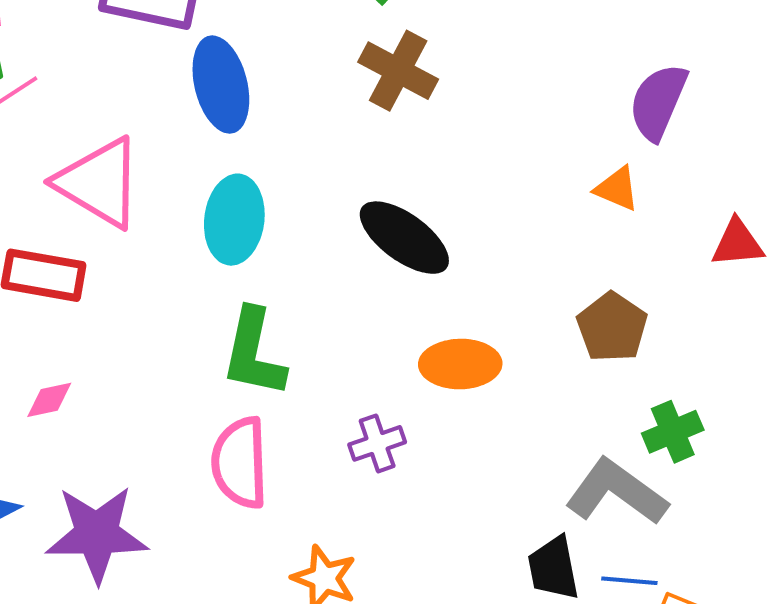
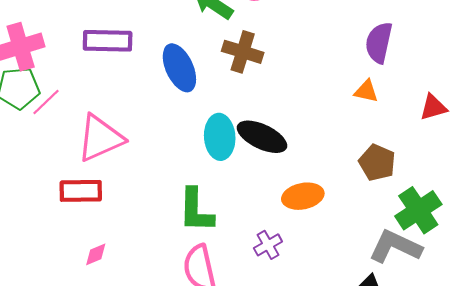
blue ellipse: (221, 85) -> (179, 68), moved
pink triangle: (99, 183) -> (100, 138), turned -44
cyan ellipse: (234, 220) -> (220, 137), moved
green cross: (673, 432) -> (418, 210), size x1.5

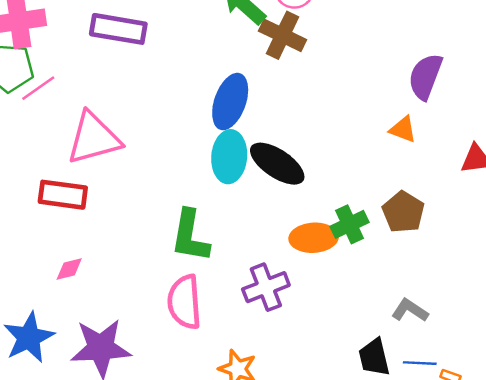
brown cross: (243, 52) -> (283, 35), moved
blue ellipse: (179, 68) -> (230, 102), moved, turned 36
green cross: (418, 210) -> (349, 224), moved, size x0.7
purple cross: (268, 245) -> (266, 287), size x1.4
gray L-shape: (395, 247) -> (410, 310), size x0.6

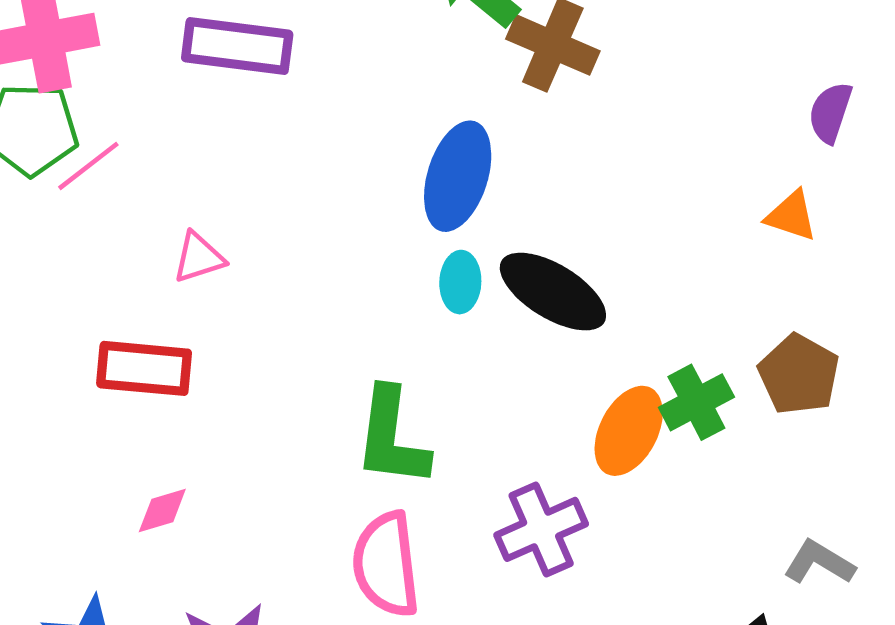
purple semicircle: (425, 77) -> (830, 113), size x0.7
pink triangle: (94, 138) -> (199, 258), size x0.5
cyan ellipse: (229, 157) -> (460, 282), size x0.6
orange ellipse: (314, 238) -> (629, 431), turned -57

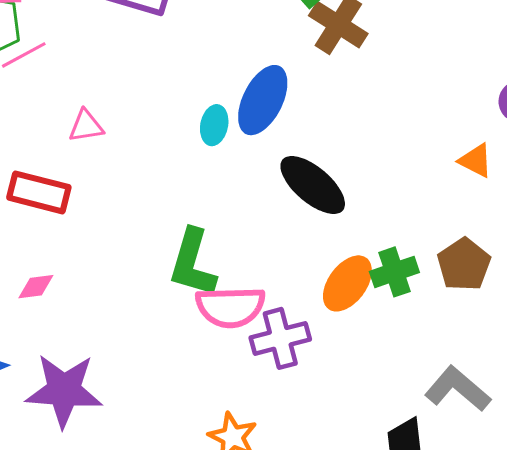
cyan ellipse: (460, 282) -> (214, 125), moved
gray L-shape: (819, 562) -> (458, 389), size x1.4
pink semicircle: (386, 564) -> (230, 307), moved, turned -94

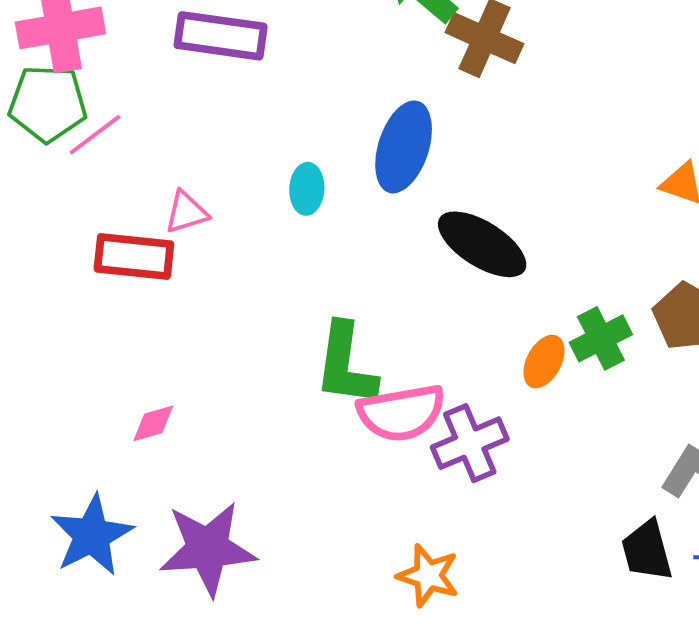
cyan ellipse: (214, 125) -> (307, 189), moved
red rectangle: (39, 192) -> (134, 256), moved
orange ellipse: (347, 283) -> (544, 362), size x0.7

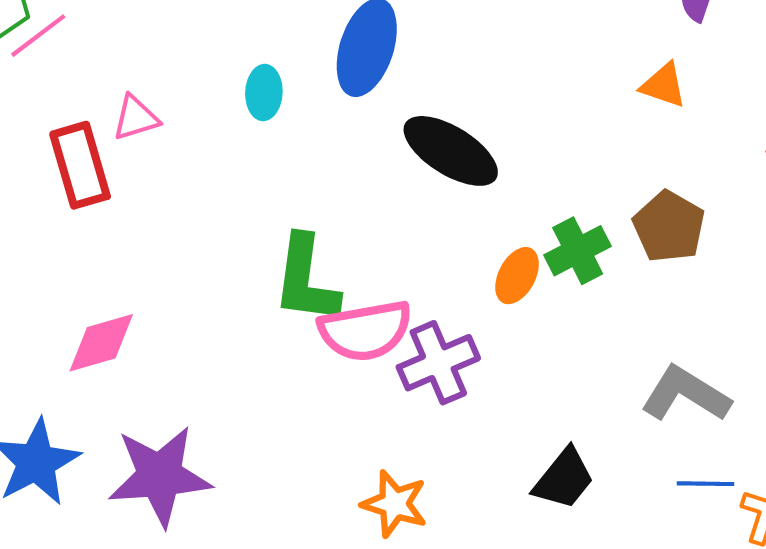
red rectangle: (134, 256) -> (80, 165), turned 68
pink diamond: (153, 423) -> (101, 343), size x1.5
black trapezoid: (647, 551) -> (564, 479), moved, turned -126

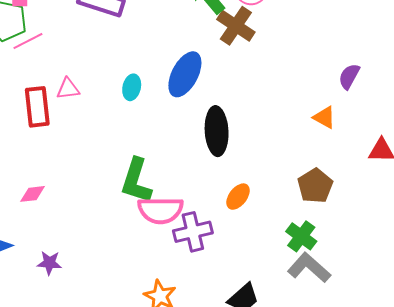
black ellipse: (451, 151) -> (217, 131), turned 45
green cross: (578, 251) -> (301, 236), moved, turned -36
pink diamond: (101, 343) -> (32, 194), size x0.7
purple star: (160, 476) -> (49, 263), size x0.5

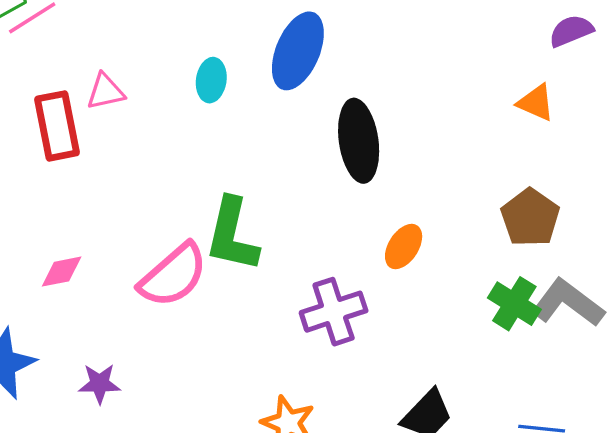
purple semicircle: (349, 76) -> (571, 31), turned 44
pink semicircle: (160, 210) -> (173, 275), moved, turned -36
gray L-shape: (309, 268) -> (568, 303), moved

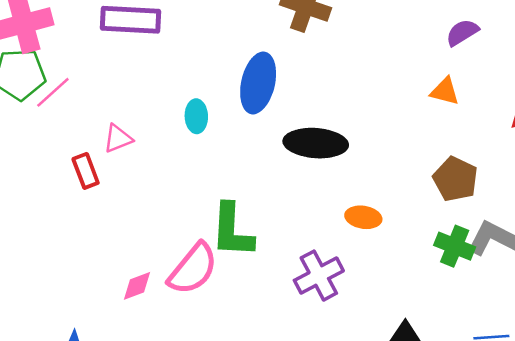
red rectangle: (57, 126) -> (86, 171), size x0.7
black ellipse: (359, 141) -> (316, 143), turned -68
orange ellipse: (404, 247) -> (363, 217), turned 76
pink diamond: (62, 272) -> (137, 286), moved

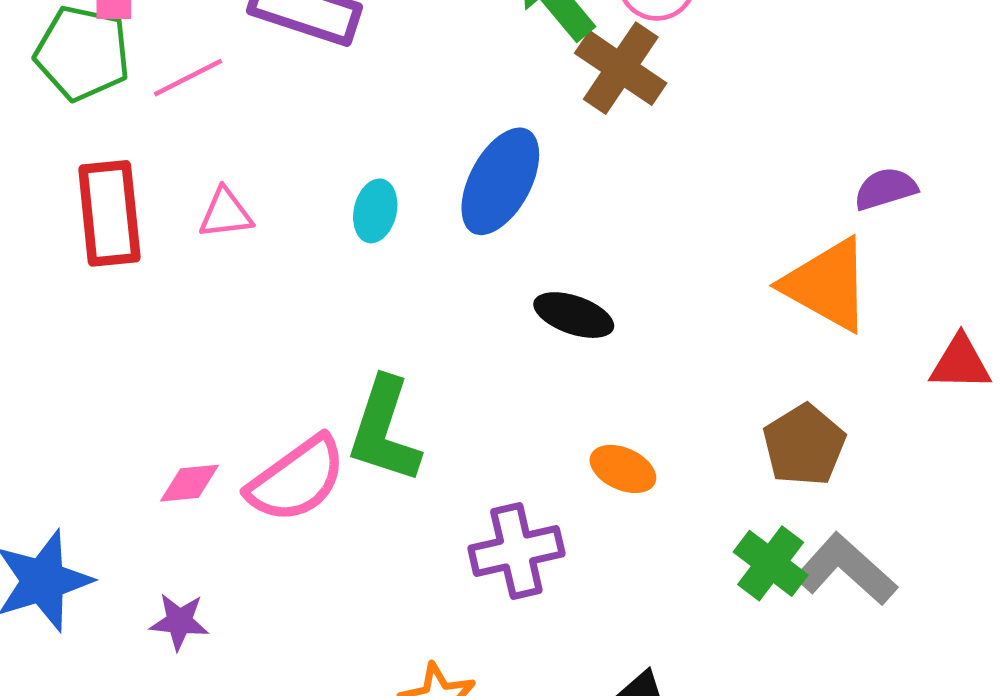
orange triangle: (445, 91) -> (827, 285), size x1.8
pink line: (53, 92) -> (188, 78), moved
black ellipse: (316, 143) -> (574, 315), size x0.7
red rectangle: (86, 171) -> (109, 213), moved, size x1.6

